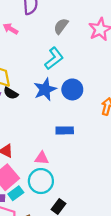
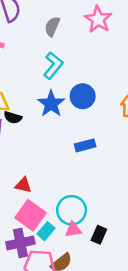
pink triangle: (42, 158) -> (73, 230), moved

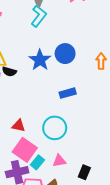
cyan L-shape: (53, 66) -> (39, 16), moved
cyan circle: (72, 210) -> (55, 128), moved
black rectangle: (99, 235) -> (84, 172), moved

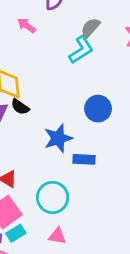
blue star: (40, 60) -> (58, 138), moved
pink triangle: (59, 161) -> (57, 236), moved

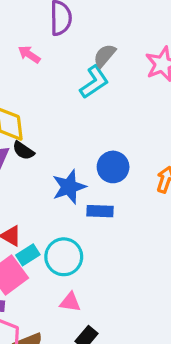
blue circle: (98, 109) -> (113, 167), moved
cyan rectangle: (16, 233) -> (28, 255), moved

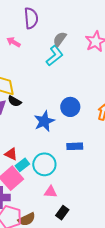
blue rectangle: (100, 211) -> (75, 146), moved

